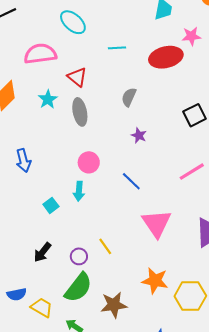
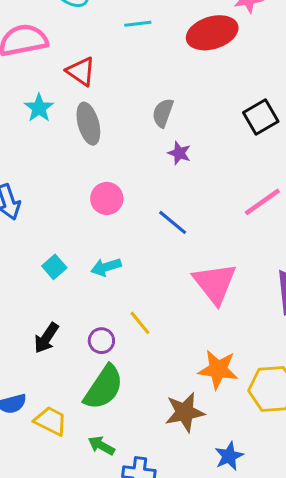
gray semicircle: (129, 97) -> (163, 113), moved
cyan arrow: (79, 191) -> (106, 267), moved, turned 72
brown star: (114, 305) -> (185, 412), moved

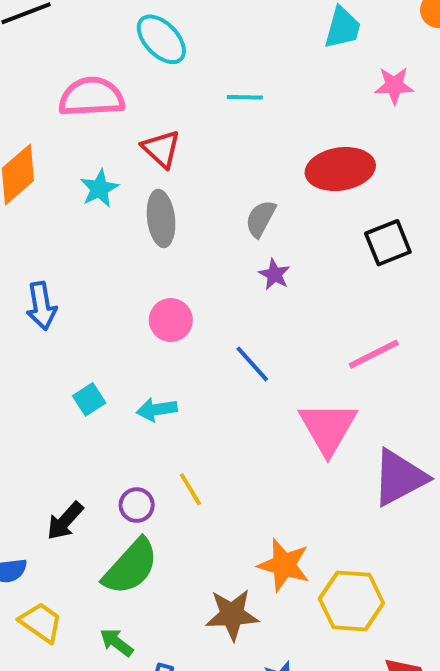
red ellipse: (212, 33) -> (340, 169), moved
pink triangle: (215, 283) -> (328, 428), moved
black arrow: (46, 338) -> (65, 521), moved
yellow trapezoid: (51, 421) -> (41, 622), moved

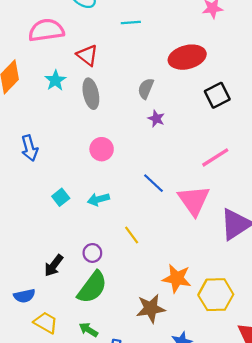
blue line: (252, 364) -> (153, 183), moved
yellow line: (190, 489) -> (132, 235), moved

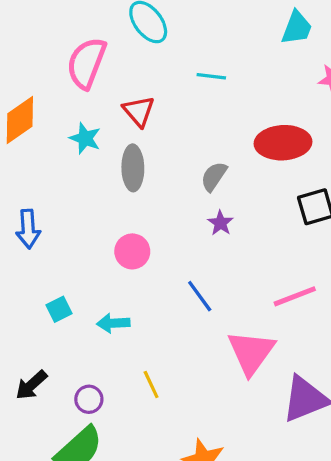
pink semicircle: (46, 30) -> (87, 63), turned -72
cyan star: (55, 80) -> (85, 138), turned -30
blue line: (153, 183) -> (200, 296), moved
black arrow: (54, 265) -> (31, 385), moved

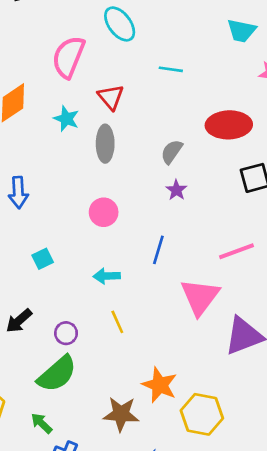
cyan trapezoid: (297, 28) -> (242, 31), turned 80
blue line: (200, 296) -> (158, 250), turned 52
cyan arrow: (113, 323) -> (107, 276), moved

